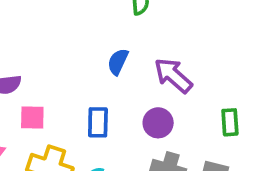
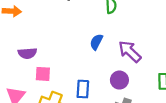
blue rectangle: (98, 122) -> (83, 89), moved

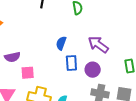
blue semicircle: (96, 42) -> (61, 43), moved
blue rectangle: (83, 89) -> (71, 63), moved

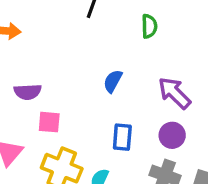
blue rectangle: (71, 63) -> (122, 137), moved
purple circle: (93, 70) -> (172, 135), moved

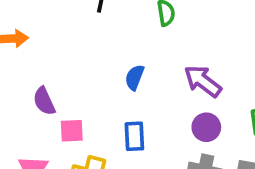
purple semicircle: (28, 92) -> (44, 101), turned 76
blue rectangle: (122, 137) -> (134, 136), moved

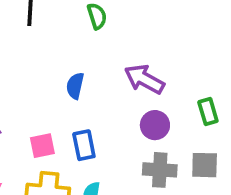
pink square: (72, 131) -> (42, 146), moved

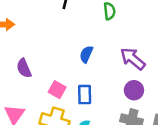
pink square: (42, 146) -> (57, 90), turned 30

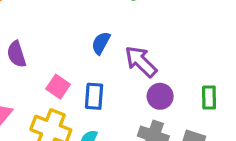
purple arrow: (133, 59) -> (141, 62), moved

